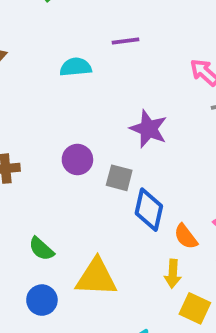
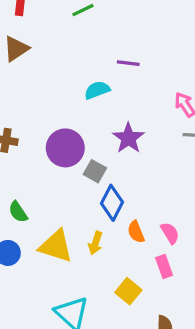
cyan semicircle: (76, 67) -> (97, 90), moved, turned -30
purple circle: (77, 159) -> (65, 148), size x1.5
yellow arrow: (173, 274) -> (95, 243), moved

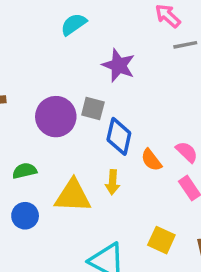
purple circle: (65, 148) -> (56, 117), moved
green semicircle: (18, 212) -> (25, 171), turned 125
yellow square: (128, 291) -> (161, 240), moved

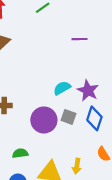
cyan semicircle: (74, 24) -> (62, 88), moved
blue diamond: (119, 136) -> (94, 118), moved

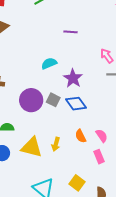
cyan semicircle: (62, 88) -> (49, 63), moved
blue diamond: (94, 118) -> (76, 104), turned -60

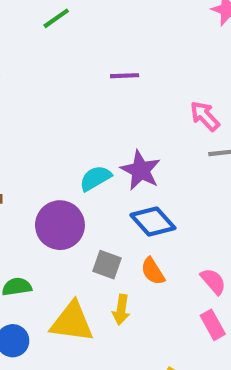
cyan semicircle: (49, 63) -> (95, 178), moved
gray square: (53, 100) -> (107, 265), moved
orange semicircle: (81, 136) -> (153, 271), moved

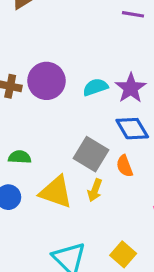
purple circle: (60, 225) -> (47, 81), moved
gray square: (107, 265) -> (91, 154), size x1.5

